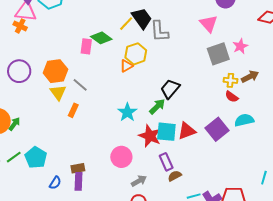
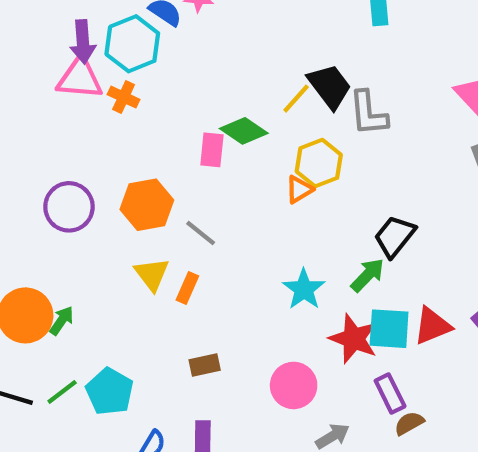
orange cross: (20, 26) -> (124, 97), moved
yellow triangle: (58, 93) -> (152, 274), moved
brown rectangle: (78, 168) -> (205, 365), moved

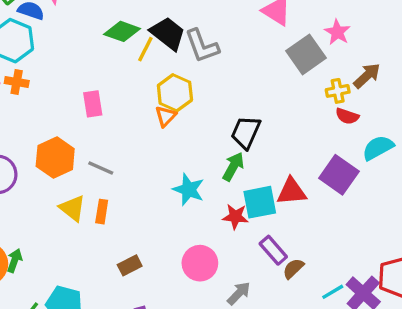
green diamond: (244, 131) -> (122, 31), moved
red triangle: (432, 326) -> (292, 192), turned 32
red star: (354, 339) -> (235, 217), size x0.7

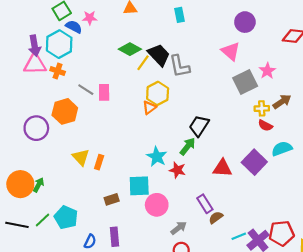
orange hexagon: (55, 158) -> (65, 111), moved
gray line: (101, 168) -> (86, 90), moved
cyan square: (260, 202) -> (139, 186), moved
red star: (235, 217) -> (177, 170), moved

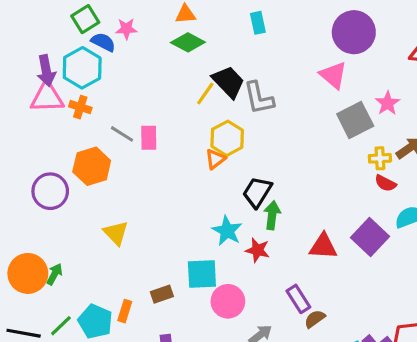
purple circle: (245, 22) -> (354, 32), size x1.4
green diamond: (130, 49) -> (188, 42), moved
black trapezoid: (199, 126) -> (257, 192), moved
green arrow: (188, 146) -> (272, 215), turned -30
orange rectangle: (99, 162) -> (125, 311), moved

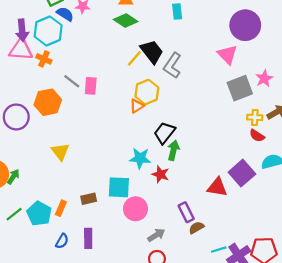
gray L-shape: (259, 98) -> (172, 65), turned 40
cyan star: (227, 231) -> (140, 158), turned -30
red triangle: (323, 246) -> (217, 187), moved

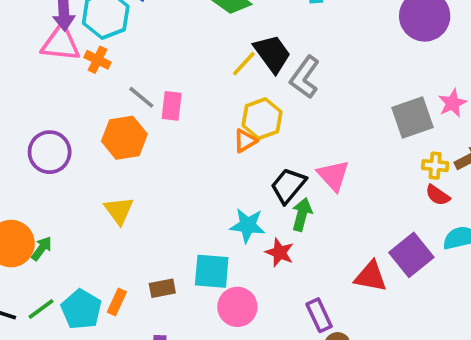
pink triangle: (227, 54) -> (333, 175), moved
orange hexagon: (48, 102) -> (124, 138), moved

